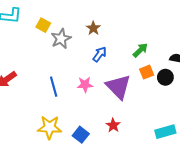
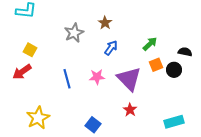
yellow square: (43, 25) -> (30, 50), moved
red star: (113, 125) -> (130, 110), moved
yellow star: (50, 127) -> (38, 118), moved, turned -30

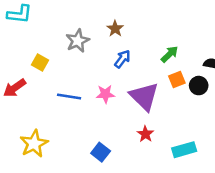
yellow square: (30, 50) -> (40, 63), moved
blue line: (67, 79) -> (69, 96), turned -66
cyan rectangle: (174, 122) -> (184, 150), moved

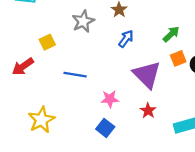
yellow square: (40, 63) -> (47, 42), turned 35
pink star: (105, 94) -> (110, 99), moved

